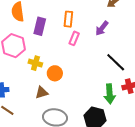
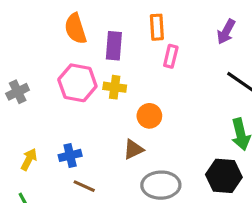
purple arrow: (102, 28) -> (226, 32), moved
yellow cross: (35, 63) -> (115, 87), moved

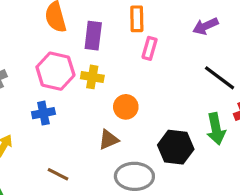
purple arrow: (226, 32) -> (206, 26), turned 35
blue cross: (70, 155) -> (43, 113), moved
black hexagon: (224, 176) -> (176, 147), moved

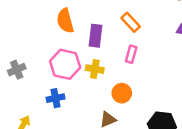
orange rectangle: (137, 19) -> (131, 22), turned -42
pink rectangle: (150, 48) -> (131, 54), moved

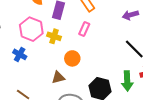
blue cross: (55, 98) -> (20, 54), turned 32

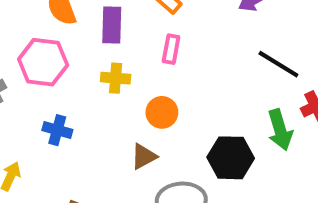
pink hexagon: (31, 29) -> (43, 62), moved

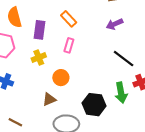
yellow cross: (116, 78) -> (39, 57), turned -32

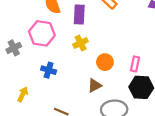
pink rectangle: (69, 45) -> (135, 64), moved

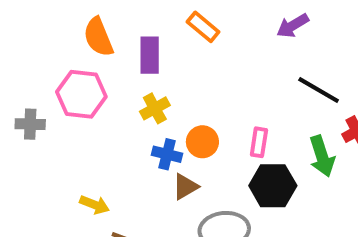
gray cross: (14, 48) -> (30, 124), turned 32
blue cross: (49, 70) -> (167, 154), moved
yellow arrow: (23, 94) -> (95, 205), moved, turned 88

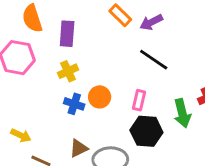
purple arrow: (293, 26) -> (151, 22), moved
orange rectangle: (203, 27) -> (120, 15), moved
black line: (319, 90) -> (154, 60), moved
brown triangle: (185, 187) -> (79, 148), moved

